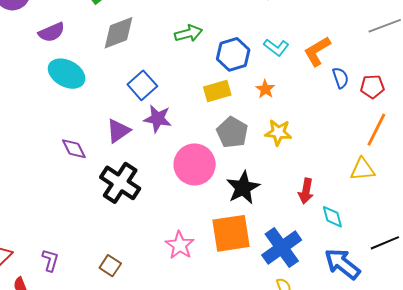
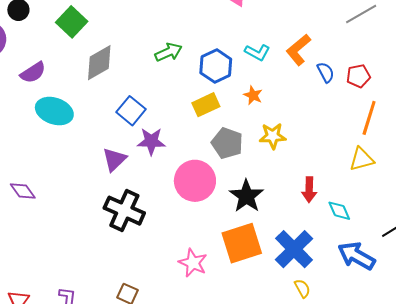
purple diamond: (74, 149) -> (23, 191), moved

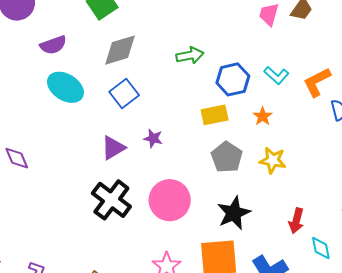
blue square: (131, 111) -> (124, 94), moved
purple star: (151, 141) -> (153, 138), size x0.7
pink circle: (195, 181) -> (170, 200), moved

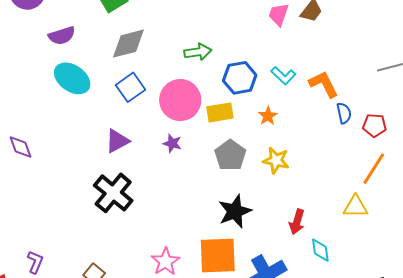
orange L-shape: (317, 82) -> (324, 84), turned 88
purple star: (153, 138) -> (172, 143), moved
pink circle: (170, 200) -> (180, 100), moved

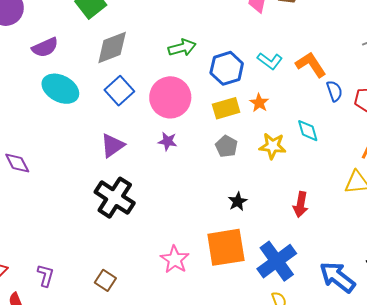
yellow rectangle: (220, 112) -> (226, 108), moved
gray pentagon: (230, 155) -> (227, 146), size x0.7
black star: (235, 211) -> (238, 201), size x0.6
cyan diamond: (320, 250) -> (308, 131), moved

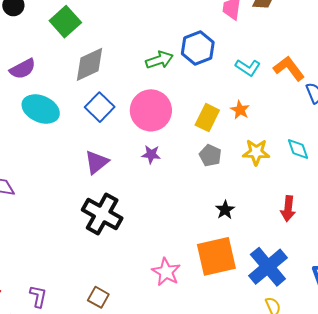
blue hexagon: (227, 68) -> (198, 48), moved
yellow rectangle: (226, 108) -> (207, 118), turned -44
cyan diamond: (308, 131) -> (298, 149), moved

